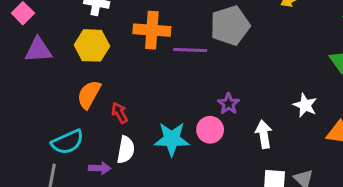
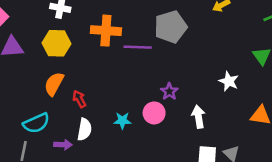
white star: (305, 105) -> (229, 81), moved
cyan star: (172, 139) -> (122, 121), size x0.6

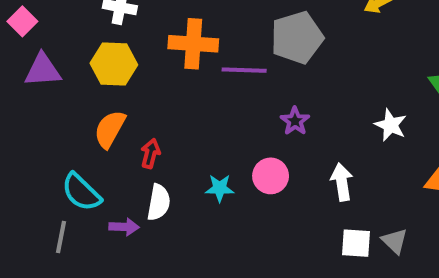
purple star: (169, 91) -> (295, 121), moved
red arrow: (79, 99) -> (150, 154), turned 42
cyan semicircle: (36, 123) -> (81, 192), turned 68

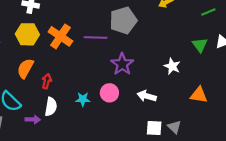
orange cross: (193, 44) -> (60, 36), moved, turned 30
purple star: (295, 121) -> (122, 64), size x1.5
white arrow: (342, 182) -> (147, 96), turned -66

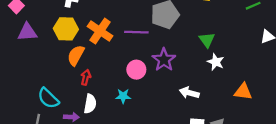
green triangle: (200, 45) -> (207, 40), moved
orange semicircle: (25, 68) -> (76, 55), moved
pink circle: (109, 93) -> (136, 70), moved

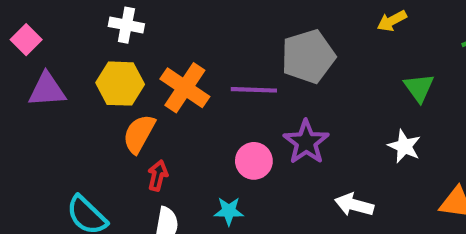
green triangle: (207, 40) -> (419, 88), moved

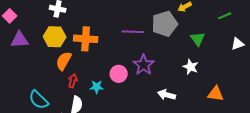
gray pentagon: (308, 56) -> (165, 24), moved
orange cross: (185, 88) -> (86, 39), turned -30
purple line: (254, 90) -> (133, 32), moved
cyan star: (229, 211) -> (97, 87), moved

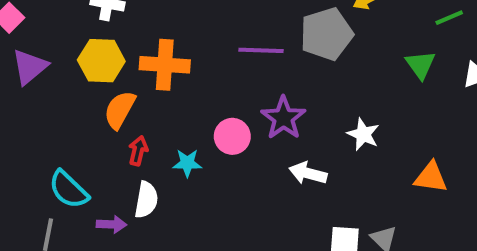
green triangle: (198, 39) -> (421, 65), moved
purple triangle: (20, 40) -> (30, 67), turned -36
white star: (191, 67) -> (363, 134), moved
white arrow: (167, 95) -> (308, 173), moved

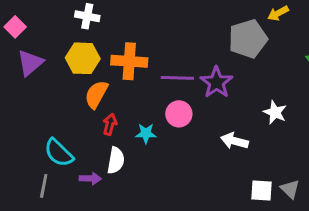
purple line: (261, 50) -> (177, 78), moved
purple star: (283, 118) -> (216, 82), moved

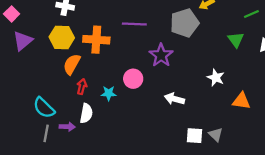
purple line: (177, 78) -> (134, 24), moved
white star: (275, 112) -> (216, 78), moved
gray line: (44, 186) -> (46, 133), moved

